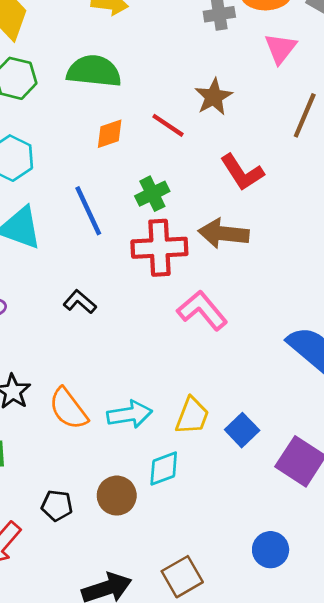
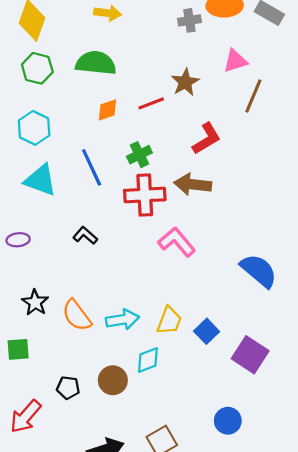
pink triangle: (280, 48) -> (235, 61), moved, turned 35
red line: (168, 125) -> (151, 103), turned -55
red L-shape: (242, 172) -> (207, 139), turned -88

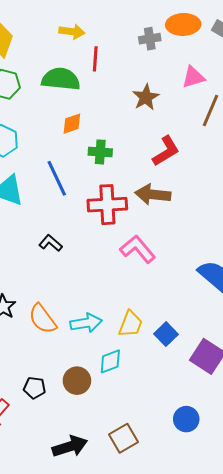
red line: (151, 103) -> (95, 59), moved, turned -65
green cross: (139, 155) -> (100, 152), moved, turned 30

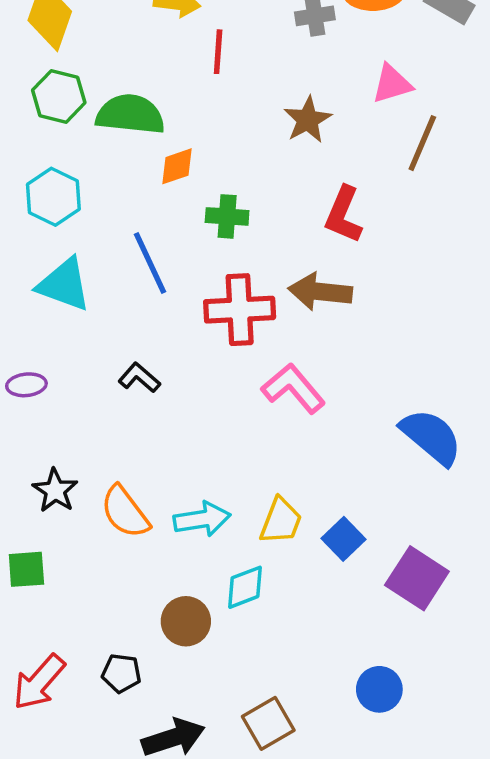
green semicircle: (61, 79) -> (130, 114), moved
red L-shape: (166, 151) -> (343, 215), turned 144
black pentagon: (34, 388) -> (121, 673), moved

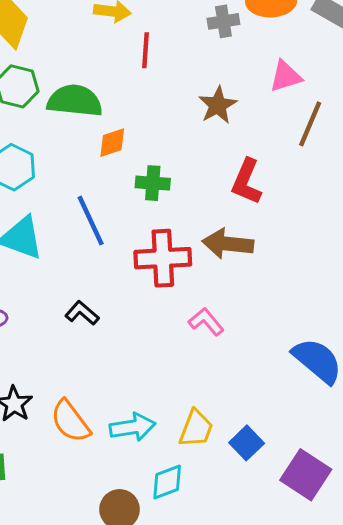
pink L-shape: (293, 388) -> (206, 322), size x0.7

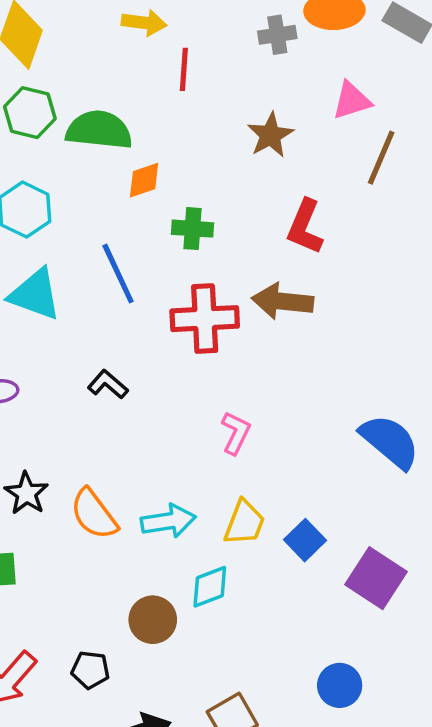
pink L-shape: (206, 322) -> (236, 433), moved, turned 66

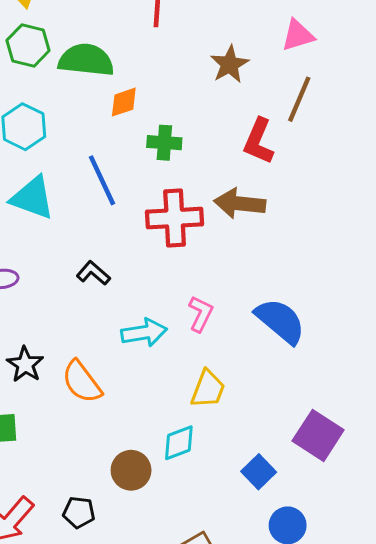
brown line: (381, 158) -> (299, 99), moved
blue semicircle: (390, 441) -> (280, 321), moved
cyan arrow: (168, 521) -> (144, 333), moved
blue square: (305, 540) -> (259, 472), moved

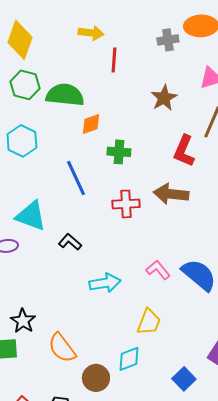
cyan triangle: (32, 198) -> (31, 216), moved
red cross: (175, 218) -> (126, 204), size x0.7
pink L-shape: (201, 314) -> (158, 270), moved, turned -65
black star: (25, 364) -> (23, 321), moved
orange semicircle: (82, 382) -> (62, 348), moved

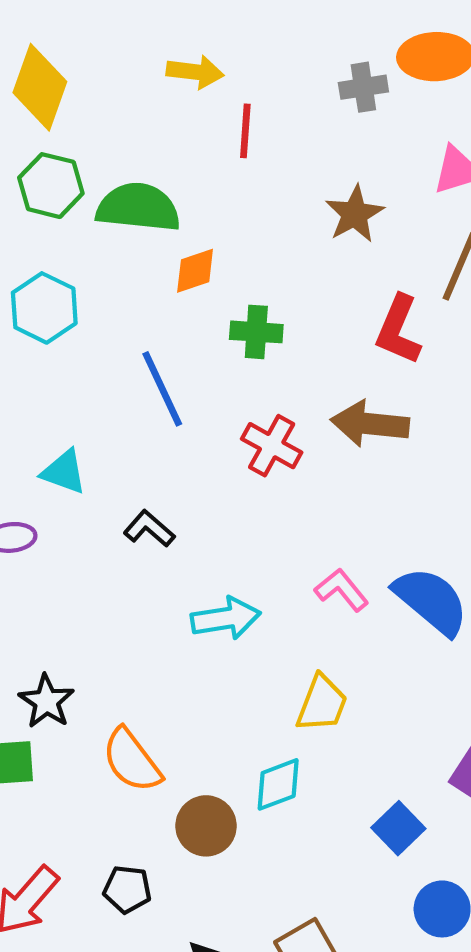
red cross: (126, 204) -> (272, 446), turned 32
cyan triangle: (31, 216) -> (64, 472), size x0.7

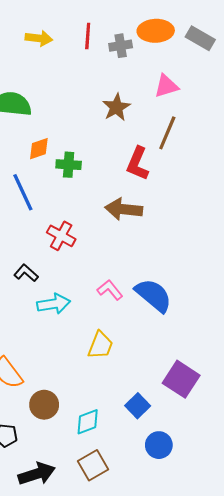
red line: (245, 131) -> (88, 36), moved
orange diamond: (195, 271) -> (39, 149), moved
red cross: (272, 446) -> (61, 236), moved
black L-shape: (149, 529) -> (26, 273), moved
cyan diamond: (278, 784) -> (88, 422), moved

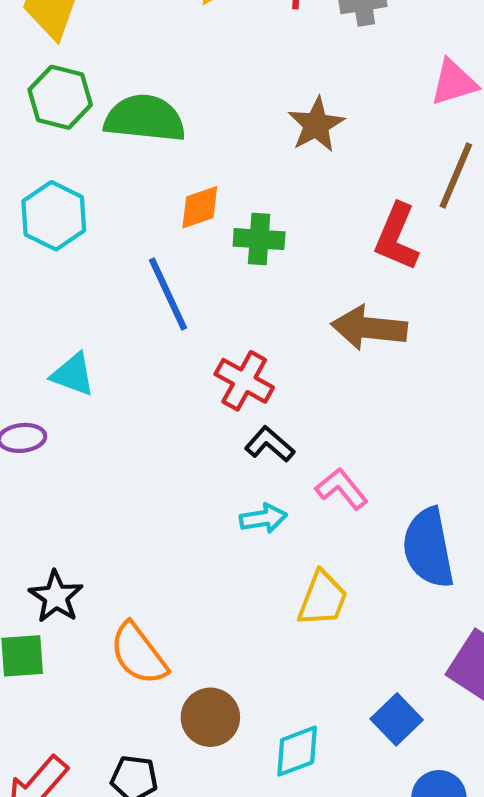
brown star: (116, 107) -> (316, 125), moved
black L-shape: (26, 273) -> (270, 444), moved
blue semicircle: (154, 295) -> (428, 548), moved, turned -141
cyan arrow: (54, 304) -> (263, 518), moved, size x0.7

